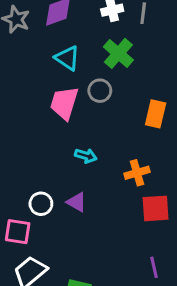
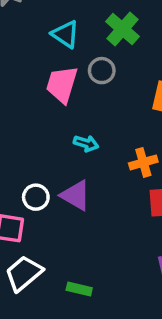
purple triangle: (77, 202) -> (76, 195), size x1.4

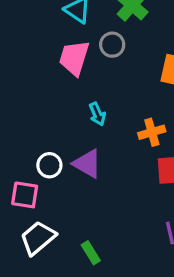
cyan arrow: (86, 143) -> (97, 114), turned 50
green rectangle: (79, 289) -> (91, 253), turned 45

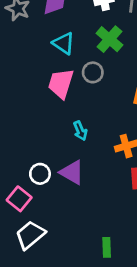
pink square: (25, 195) -> (19, 199), turned 30
green rectangle: (91, 253) -> (107, 247), moved, turned 30

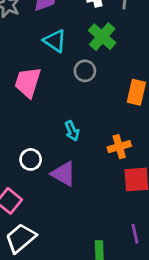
pink trapezoid: (61, 84) -> (28, 82), moved
white circle: (40, 174) -> (31, 159), moved

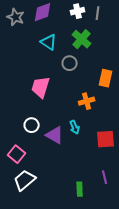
pink trapezoid: (28, 82) -> (41, 87), moved
cyan arrow: (72, 131) -> (75, 127), moved
orange cross: (119, 147) -> (87, 101), moved

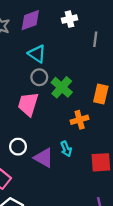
gray line: (98, 13) -> (95, 39), moved
green cross: (82, 39) -> (62, 87), moved
gray circle: (70, 63) -> (39, 77), moved

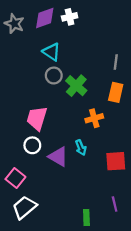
white cross: (69, 19) -> (70, 17), moved
gray line: (95, 39) -> (116, 62), moved
pink trapezoid: (28, 104) -> (37, 118), moved

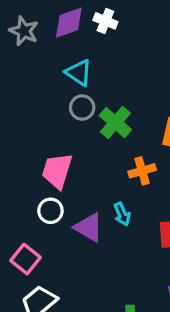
white cross: (70, 17) -> (105, 21), turned 35

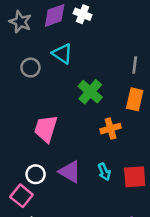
gray circle: (82, 108) -> (30, 68), moved
white circle: (50, 211) -> (36, 174), moved
cyan arrow: (122, 214) -> (104, 172), moved

